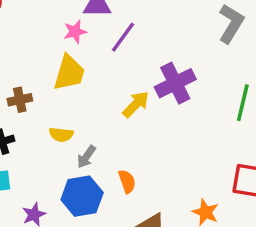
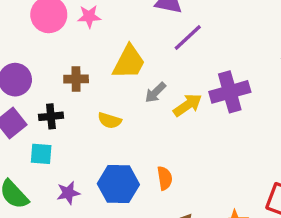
pink star: (75, 32) -> (89, 16), moved
gray arrow: (86, 157) -> (155, 93), moved

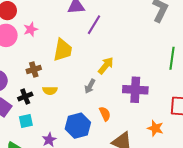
purple cross: (230, 92) -> (135, 90), moved, turned 35
gray arrow: (155, 93) -> (90, 86), moved
yellow semicircle: (110, 120) -> (50, 90), moved

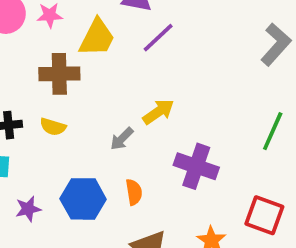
yellow trapezoid: (63, 50) -> (97, 38), moved
brown cross: (34, 69) -> (59, 74), moved, size x1.5

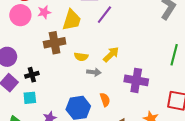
yellow semicircle: (53, 127) -> (81, 57), moved
gray arrow: (122, 139) -> (94, 72), turned -120

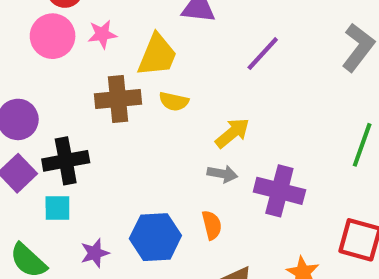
purple line: (104, 15) -> (263, 54), moved
yellow semicircle: (81, 57) -> (174, 101), moved
gray arrow: (94, 72) -> (222, 174), moved
black cross: (32, 75) -> (66, 161), size x1.5

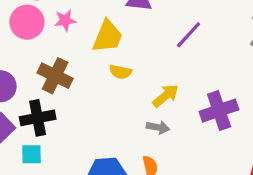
brown cross: (118, 99) -> (55, 76), moved, turned 32
purple cross: (279, 191) -> (219, 111), moved, turned -33

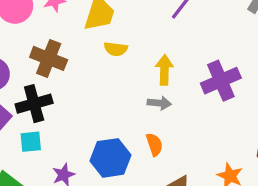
yellow arrow: (166, 96) -> (164, 70), turned -44

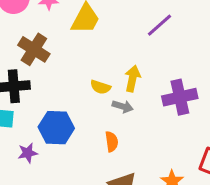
yellow semicircle: (116, 49) -> (100, 87), moved
blue hexagon: (111, 158) -> (56, 128), moved

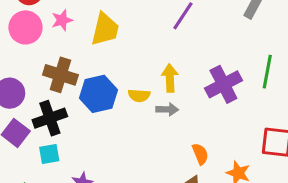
blue hexagon: (56, 128) -> (98, 94), moved
orange semicircle: (112, 142) -> (200, 154), moved

